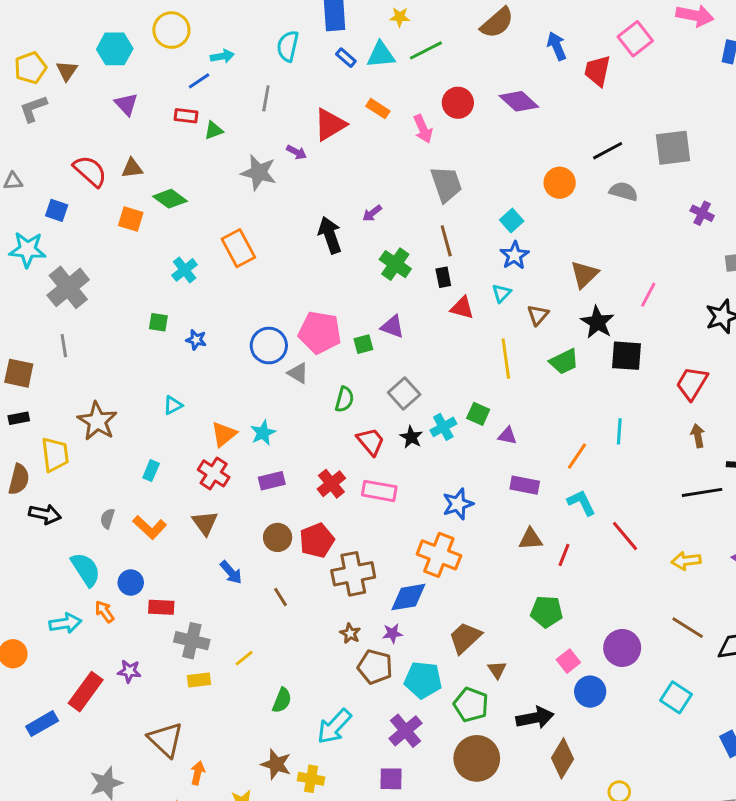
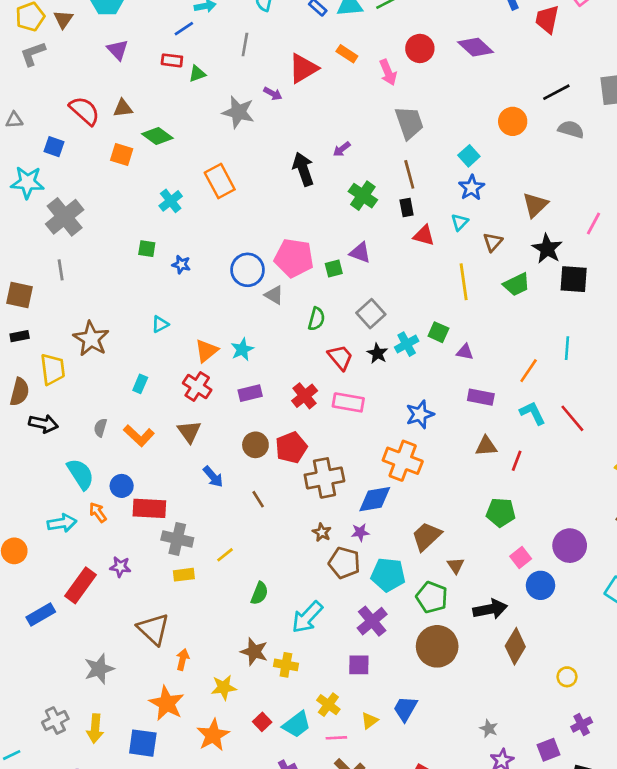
red line: (625, 536) -> (572, 418), moved
red rectangle: (161, 607) -> (149, 508), size x1.4

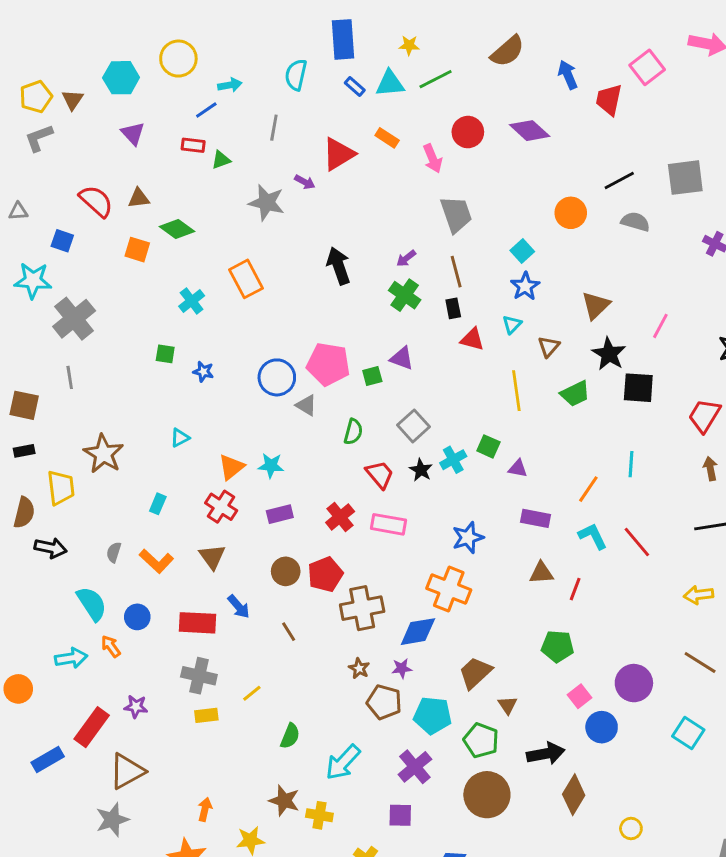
purple arrow: (342, 149) -> (406, 258), moved
cyan star: (242, 349) -> (271, 466), turned 30
red rectangle: (149, 508) -> (198, 623), moved
brown triangle: (153, 629) -> (127, 771), moved, turned 48

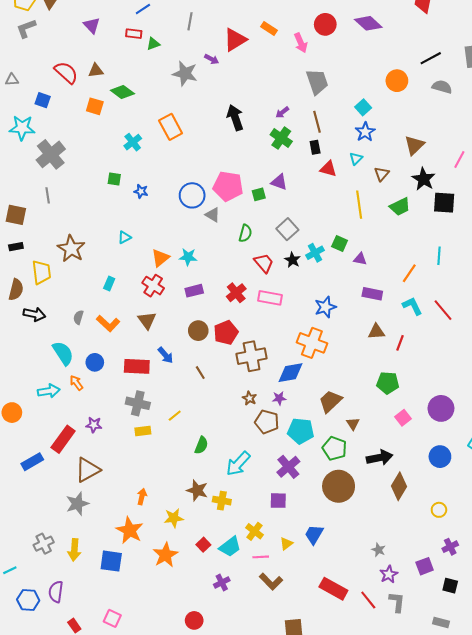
blue circle: (602, 727) -> (440, 457), moved

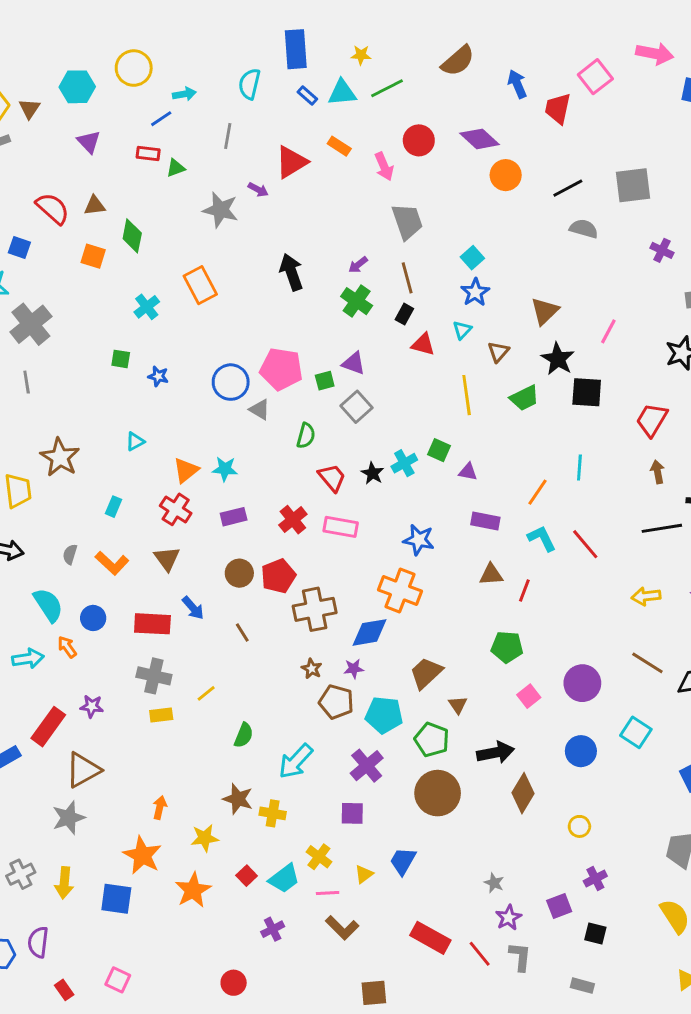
orange circle: (397, 81) -> (506, 175), moved
green diamond: (122, 92) -> (132, 236), turned 65
black rectangle: (315, 147) -> (404, 314), turned 40
gray square: (287, 229) -> (357, 407), moved
blue star: (325, 307) -> (419, 540), turned 30

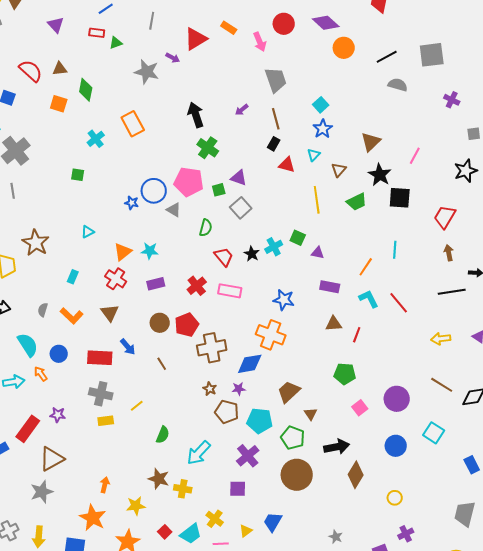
green cross: (357, 301) -> (208, 148), moved
blue star: (158, 376) -> (132, 203), moved

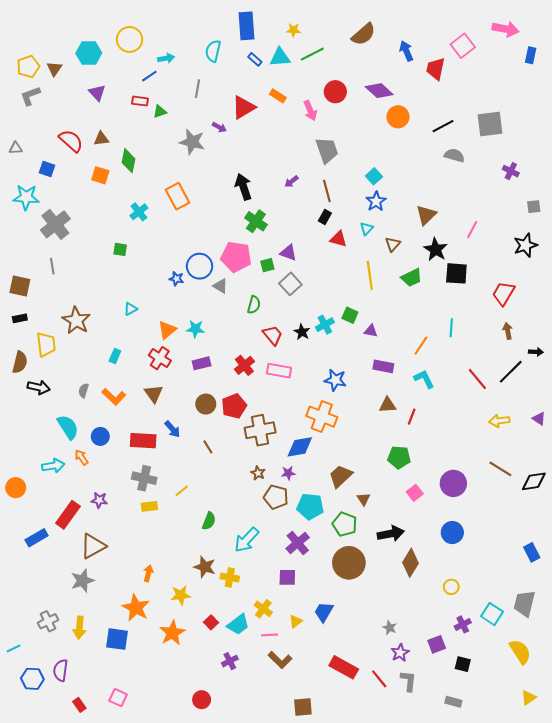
black line: (452, 292) -> (511, 372), turned -36
red line: (399, 303) -> (477, 379), moved
cyan square: (434, 433) -> (492, 614), moved

